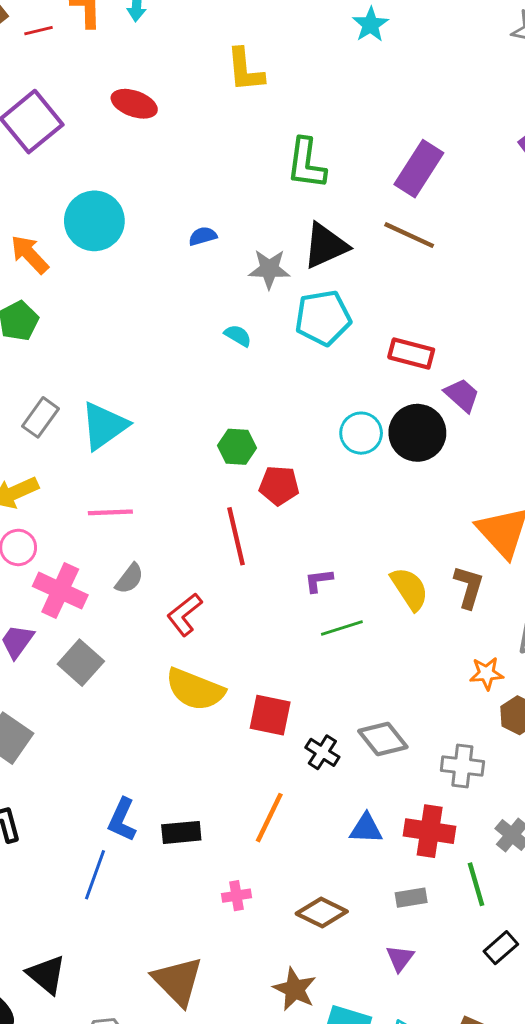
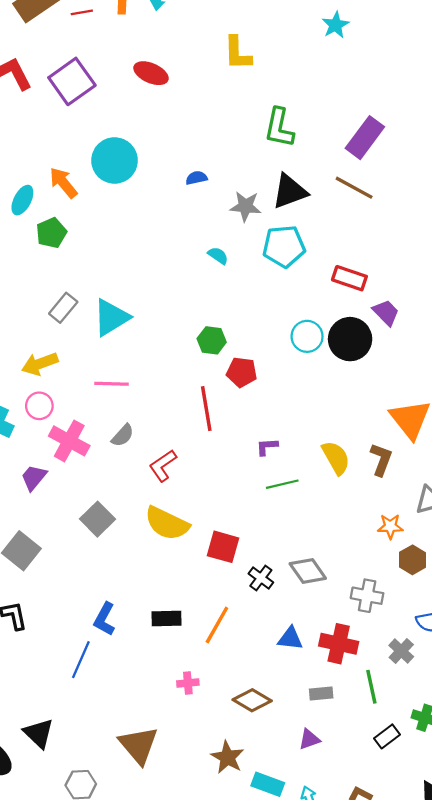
gray square: (81, 663) -> (97, 519), moved
black rectangle: (181, 832) -> (166, 619), moved
purple triangle: (400, 958) -> (309, 739), turned 30

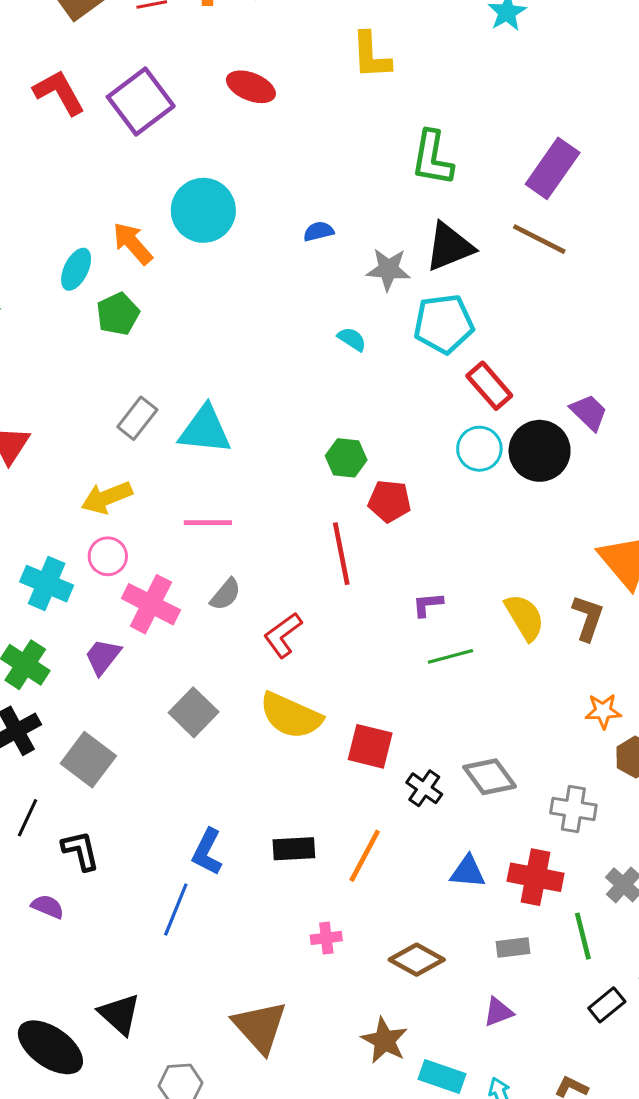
red rectangle: (349, 278) -> (489, 386), moved, turned 32
cyan triangle: (111, 317) -> (205, 430), turned 39

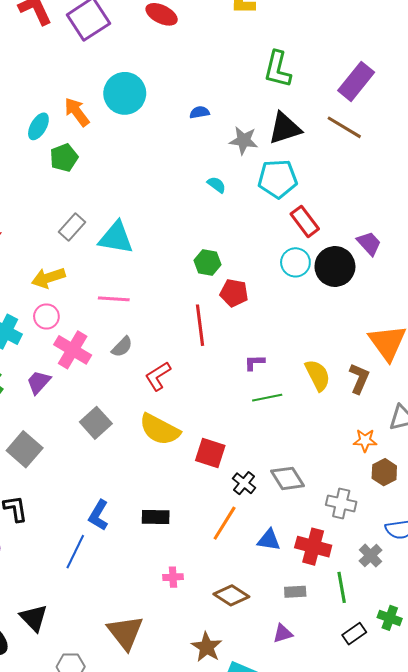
orange line: (365, 856) -> (225, 523), moved

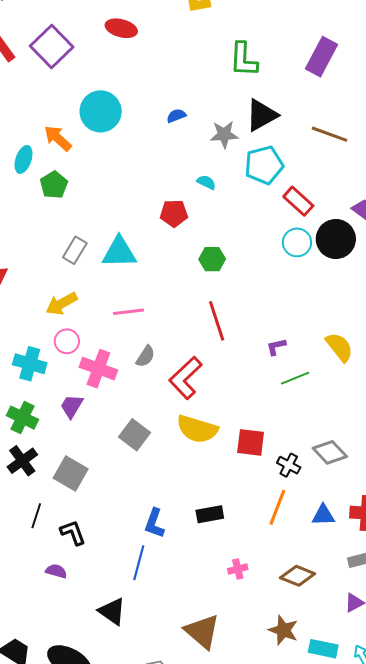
brown line: (344, 127) -> (329, 134), moved
red pentagon: (234, 293) -> (174, 213), moved
red L-shape: (158, 376) -> (186, 378), size x1.4
black triangle: (34, 618) -> (112, 611), moved

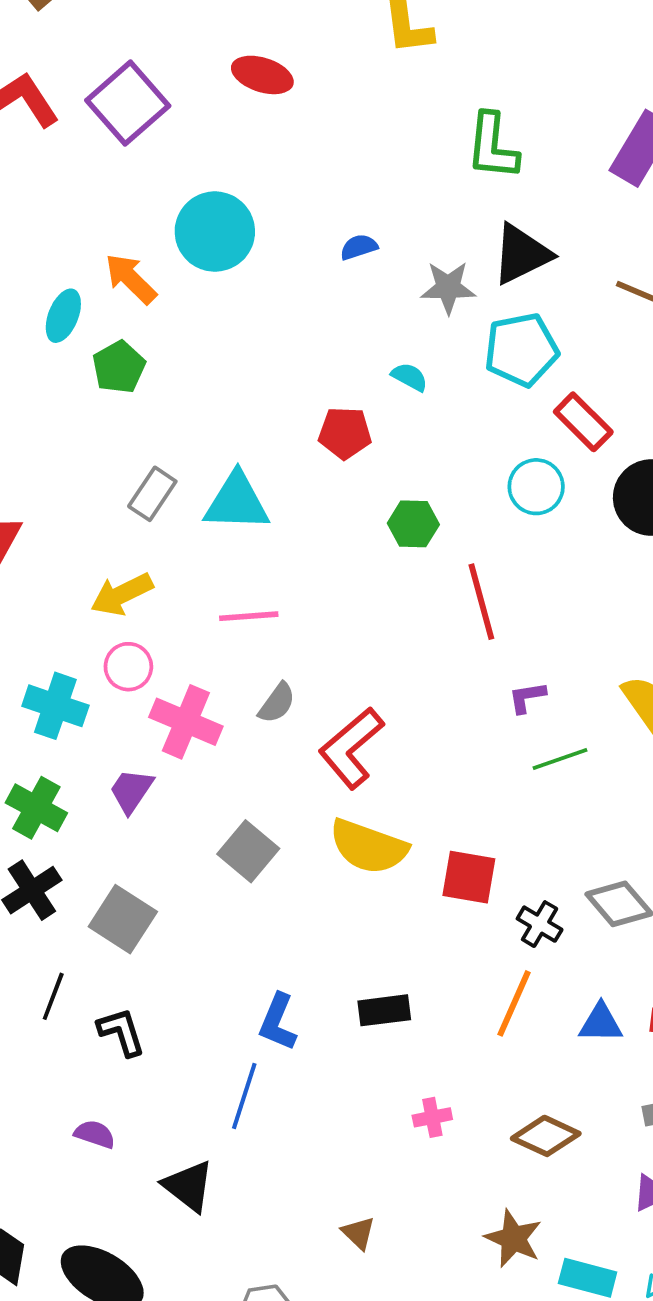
cyan circle: (297, 242) -> (536, 487), moved
red line: (217, 321) -> (481, 602), moved
purple semicircle: (56, 571) -> (95, 1134), moved
brown triangle: (202, 631) -> (358, 1233), size x0.5

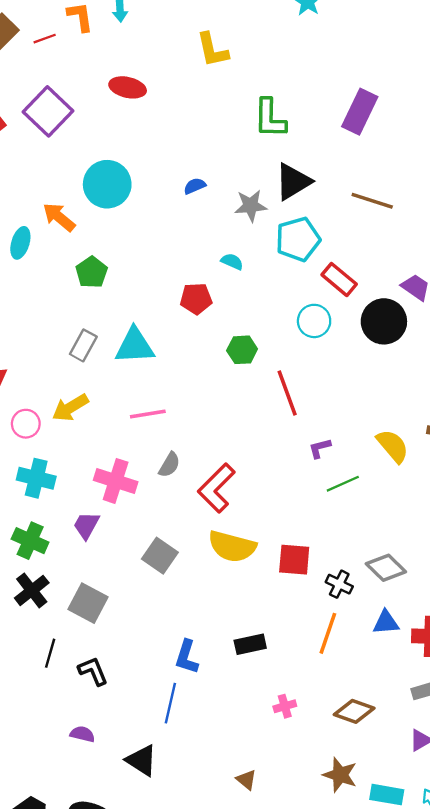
green pentagon: (119, 367) -> (92, 272), moved
pink circle: (128, 667) -> (26, 424), moved
blue triangle: (601, 1023) -> (386, 622), moved

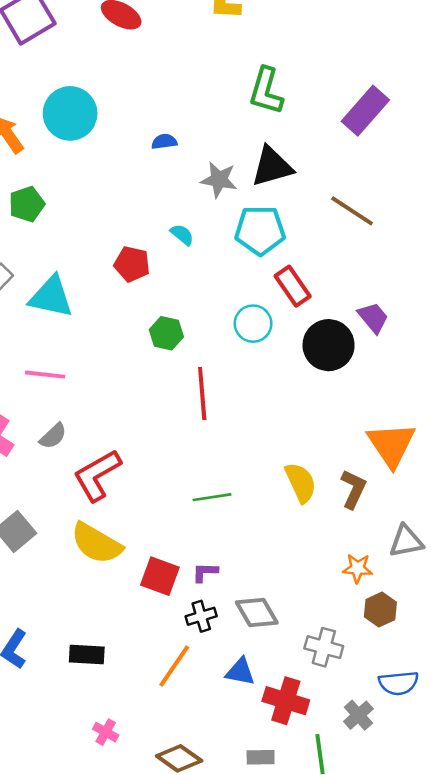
purple L-shape: (320, 448) -> (205, 572), moved
green line: (343, 484) -> (212, 497), moved
black cross: (339, 584) -> (201, 616), turned 32
pink cross: (285, 706) -> (106, 732), turned 30

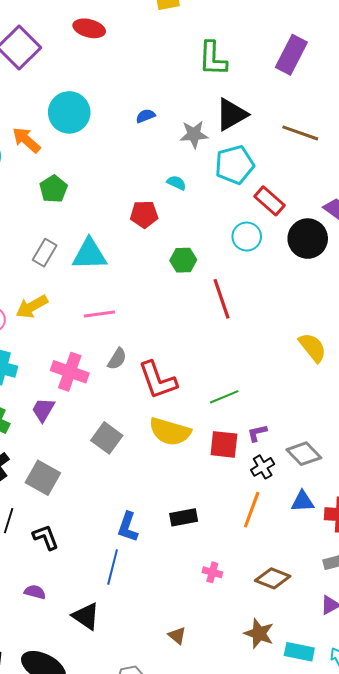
red L-shape: (97, 475) -> (158, 380), turned -66
green line: (212, 497) -> (224, 397), moved

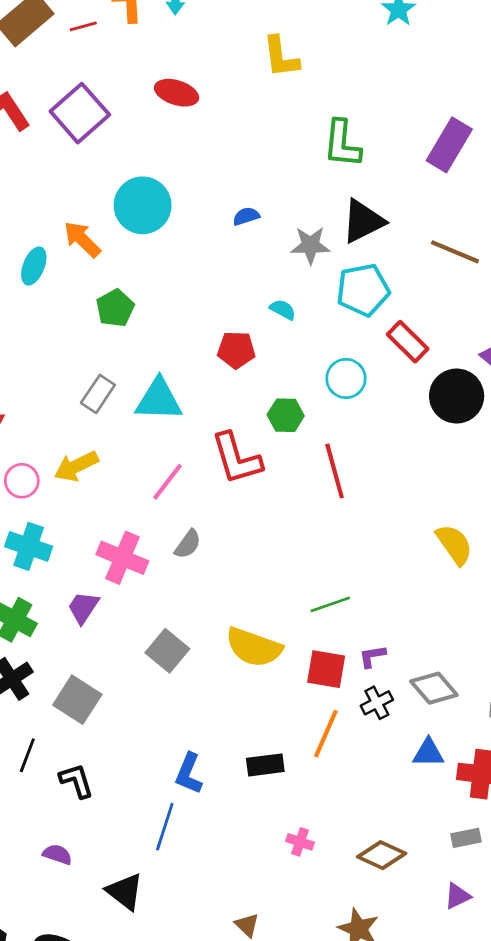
cyan circle: (247, 237) -> (346, 378), moved
pink line: (99, 314) -> (167, 482), turned -48
red L-shape: (158, 380) -> (237, 458), moved
orange line: (252, 510) -> (326, 734), moved

